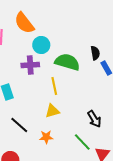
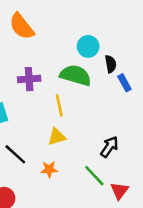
cyan circle: (41, 45) -> (88, 46), moved
black arrow: (94, 119) -> (109, 147), turned -114

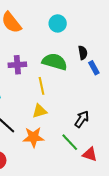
cyan circle: (88, 46) -> (58, 23), moved
orange star: (49, 169) -> (33, 137), size x1.5
red triangle: (119, 191) -> (90, 154), turned -49

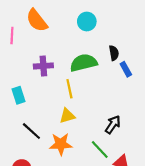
green semicircle: (55, 62) -> (84, 63), turned -30

